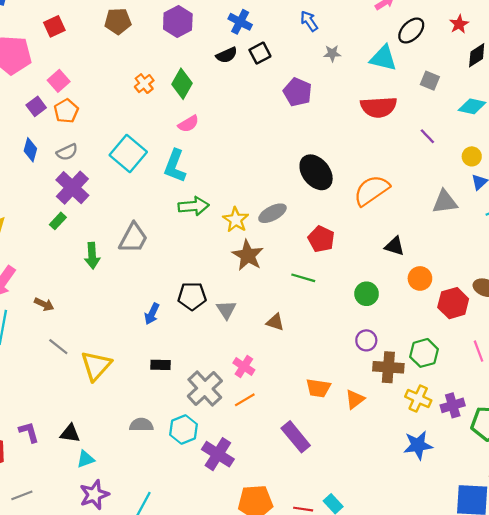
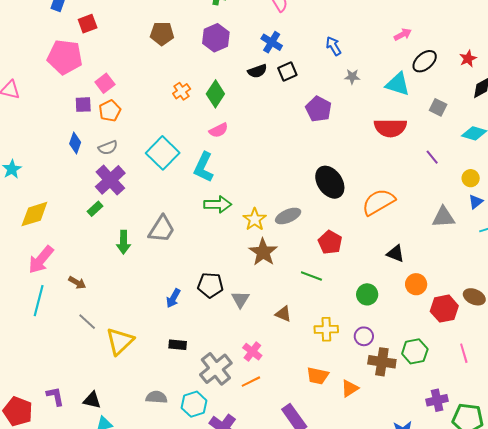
red square: (54, 26) -> (88, 24), moved
purple square: (36, 106) -> (83, 105), turned 30
yellow cross: (418, 399) -> (326, 329), moved, turned -30

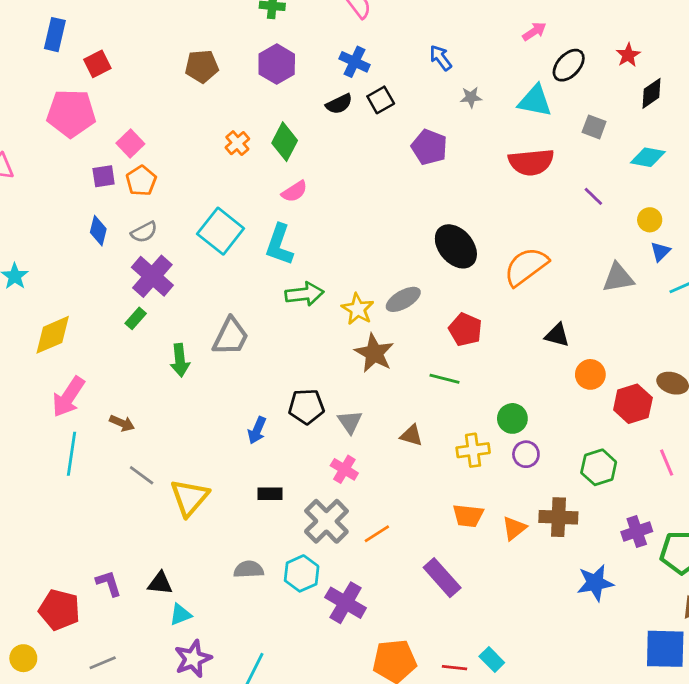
green circle: (367, 294) -> (512, 418), moved
pink cross: (252, 352) -> (344, 469), moved
brown cross: (382, 362) -> (558, 517), moved

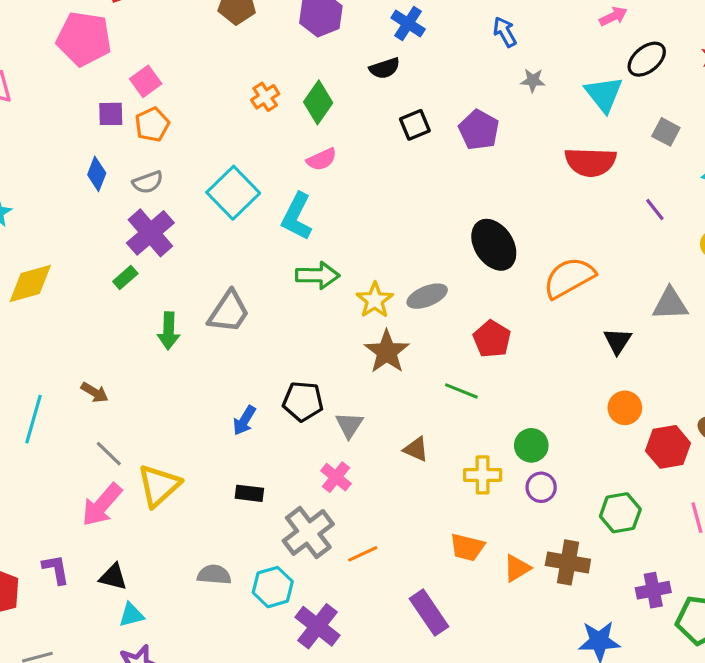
black square: (381, 100) -> (415, 125), moved
cyan triangle: (535, 101) -> (604, 94), turned 33
black triangle: (557, 335) -> (618, 341), moved, turned 40
pink arrow: (68, 397) -> (102, 505), moved

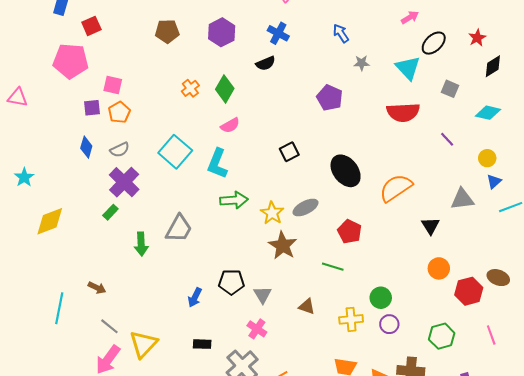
pink square: (146, 81) -> (113, 85), turned -36
black square: (415, 125) -> (289, 152), moved

